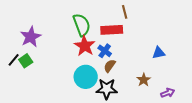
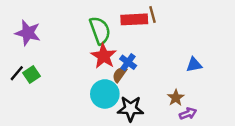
red rectangle: (112, 30) -> (134, 19), moved
purple star: (31, 37) -> (28, 33), moved, turned -30
brown semicircle: (110, 66) -> (120, 74), moved
purple arrow: (168, 93) -> (188, 114), moved

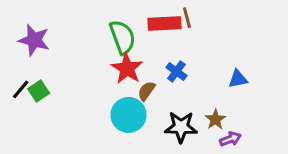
blue cross: (128, 62) -> (176, 72), moved
black star: (131, 109) -> (181, 127), moved

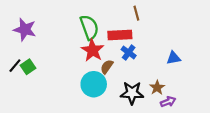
red rectangle: (164, 24) -> (120, 35), moved

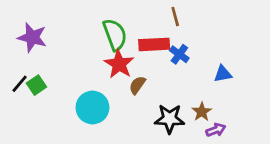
blue cross: (129, 52) -> (179, 54), moved
cyan circle: (94, 84) -> (92, 108), moved

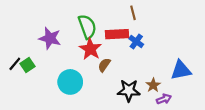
purple star: (32, 37) -> (50, 38), moved
blue triangle: (223, 74) -> (181, 70), moved, size x1.5

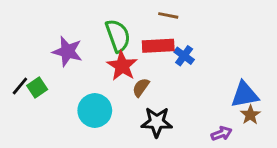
brown line: (133, 13) -> (168, 15), moved, turned -64
brown star: (153, 85) -> (250, 115), moved
black star: (129, 90) -> (157, 122), moved

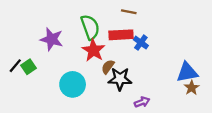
black star: (157, 122) -> (120, 79), moved
purple arrow: (222, 134) -> (142, 102), moved

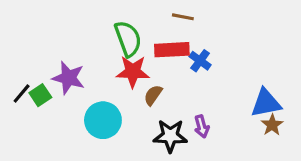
purple star: (52, 39) -> (69, 78), moved
red star: (93, 50) -> (133, 72), turned -30
black star: (120, 79) -> (170, 136), moved
purple arrow: (142, 102) -> (202, 126), moved, turned 96

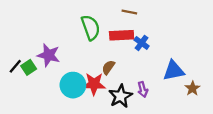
red star: (133, 72) -> (94, 84), moved
blue triangle: (266, 103) -> (174, 71), moved
black star: (170, 136) -> (121, 96), turned -30

